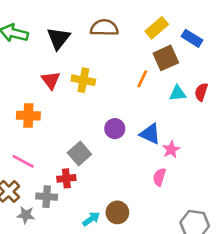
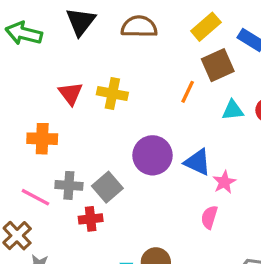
black triangle: (58, 38) -> (81, 22), moved
purple circle: (115, 129) -> (152, 155), size x1.5
gray cross: (47, 197) -> (69, 185), moved

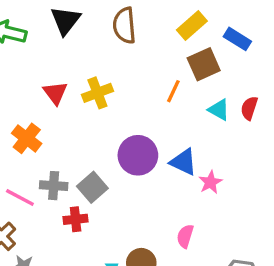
brown semicircle: (139, 27) -> (124, 25), turned -96
yellow cross: (112, 94) -> (97, 93), turned -32
cyan triangle: (233, 110) -> (219, 110), turned 35
orange cross: (42, 139) -> (27, 138), turned 36
pink semicircle: (209, 217) -> (185, 236), moved

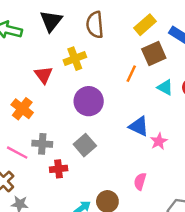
yellow cross: (97, 93) -> (75, 59), moved
purple circle: (138, 155) -> (89, 101), moved
gray square: (92, 187) -> (85, 145), moved

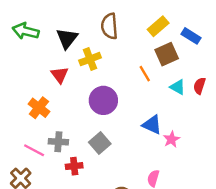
black triangle: (51, 21) -> (67, 38), moved
orange line: (131, 74) -> (145, 74), turned -56

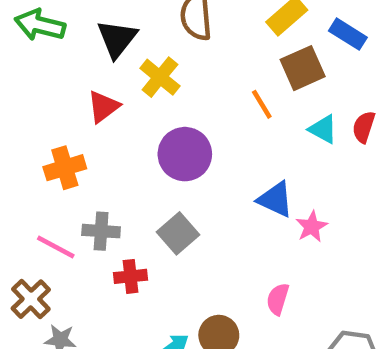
yellow cross: (90, 59) -> (160, 77), turned -30
red triangle: (60, 75) -> (103, 107), turned 30
orange cross: (39, 108) -> (65, 168), turned 35

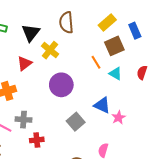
blue rectangle: (348, 34) -> (135, 31), turned 35
cyan triangle: (323, 129) -> (115, 74), moved
gray square: (178, 233) -> (76, 122), moved

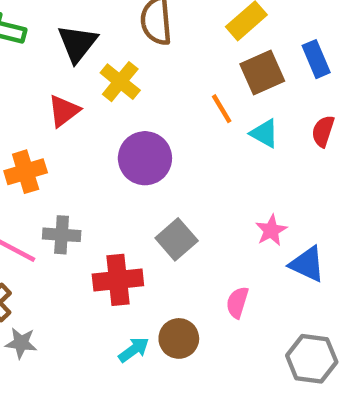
blue rectangle: (135, 31) -> (316, 59), moved
blue triangle: (102, 105) -> (307, 264), moved
red cross: (37, 140) -> (118, 280), moved, size x1.5

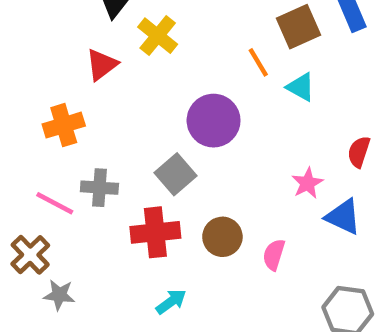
red semicircle: (323, 131) -> (359, 152), moved
purple circle: (145, 158) -> (214, 121), moved
gray square: (177, 239) -> (176, 174), moved
brown circle: (179, 338) -> (222, 237), moved

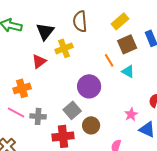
yellow cross: (158, 36) -> (64, 48), turned 30
pink line: (55, 203) -> (16, 112), moved
brown circle: (222, 237) -> (91, 125), moved

